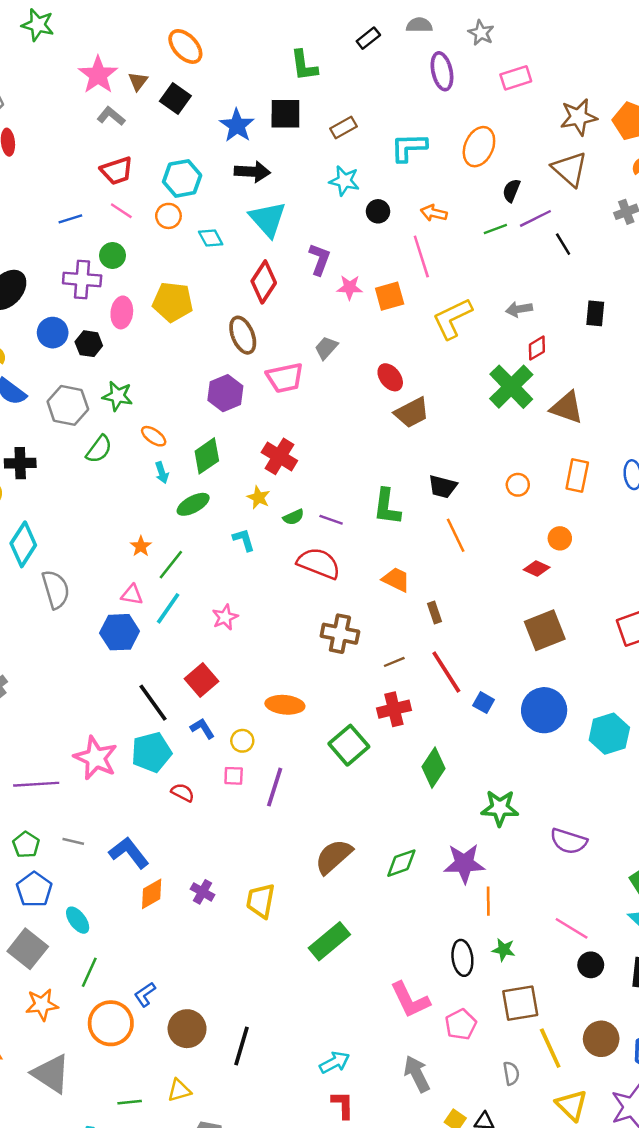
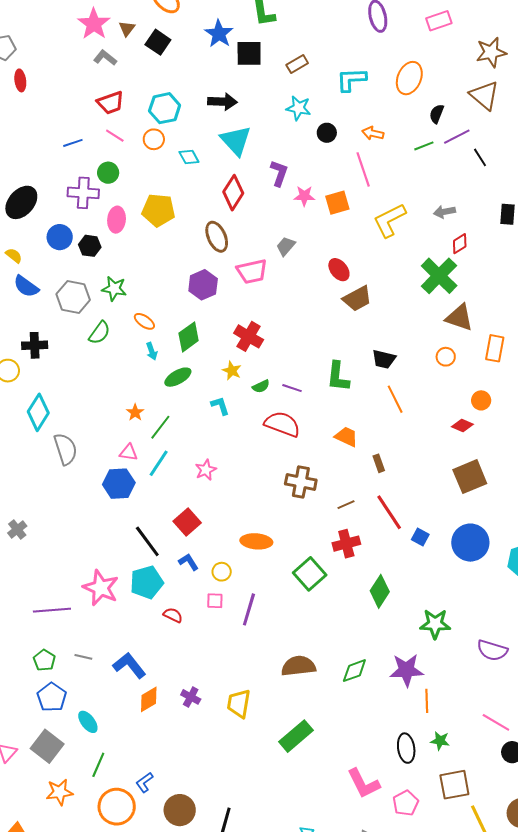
blue star: (237, 126) -> (219, 34), moved
brown triangle: (567, 408) -> (459, 318), moved
brown semicircle: (334, 856) -> (298, 666), turned 36

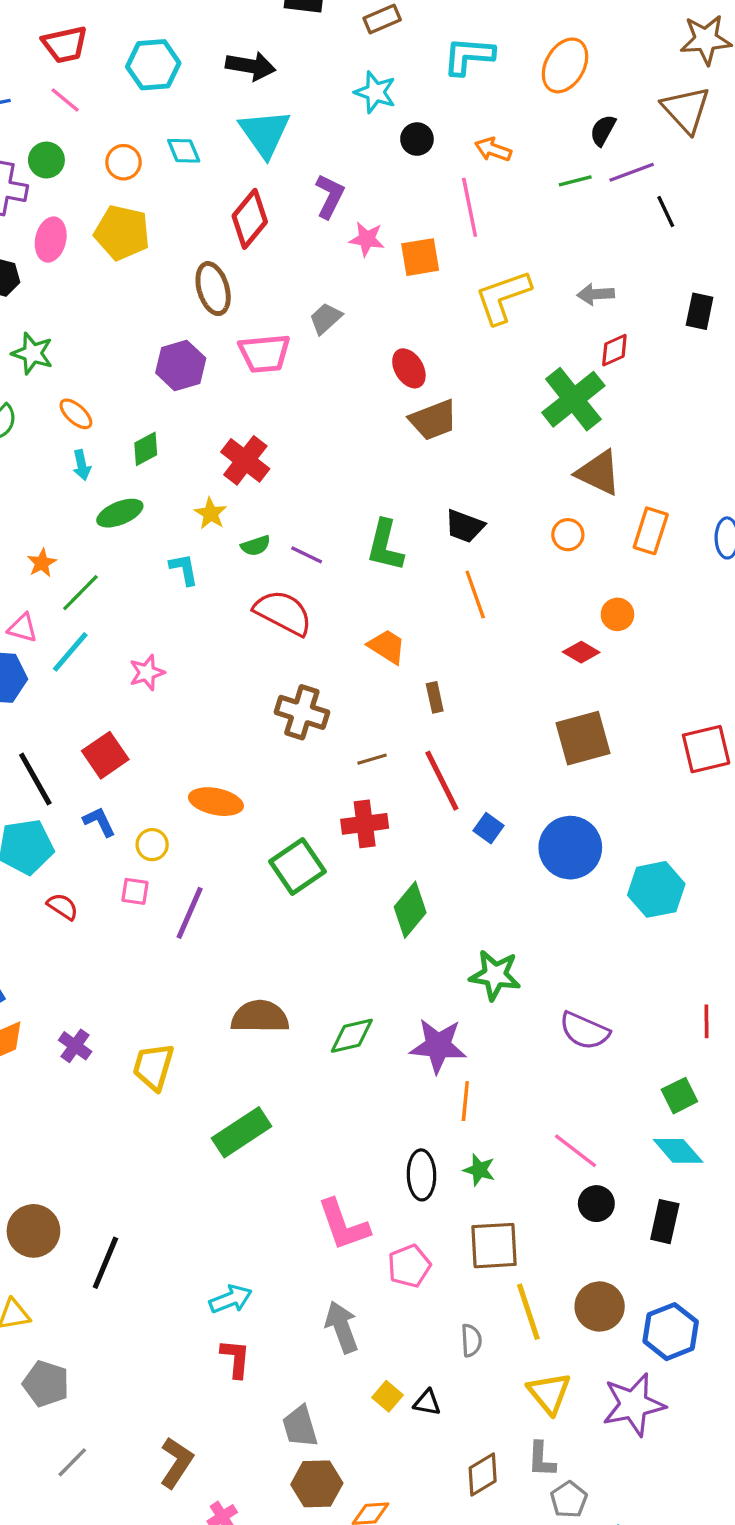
orange circle: (154, 139) -> (123, 162), moved
green diamond: (189, 337) -> (146, 449), size x0.7

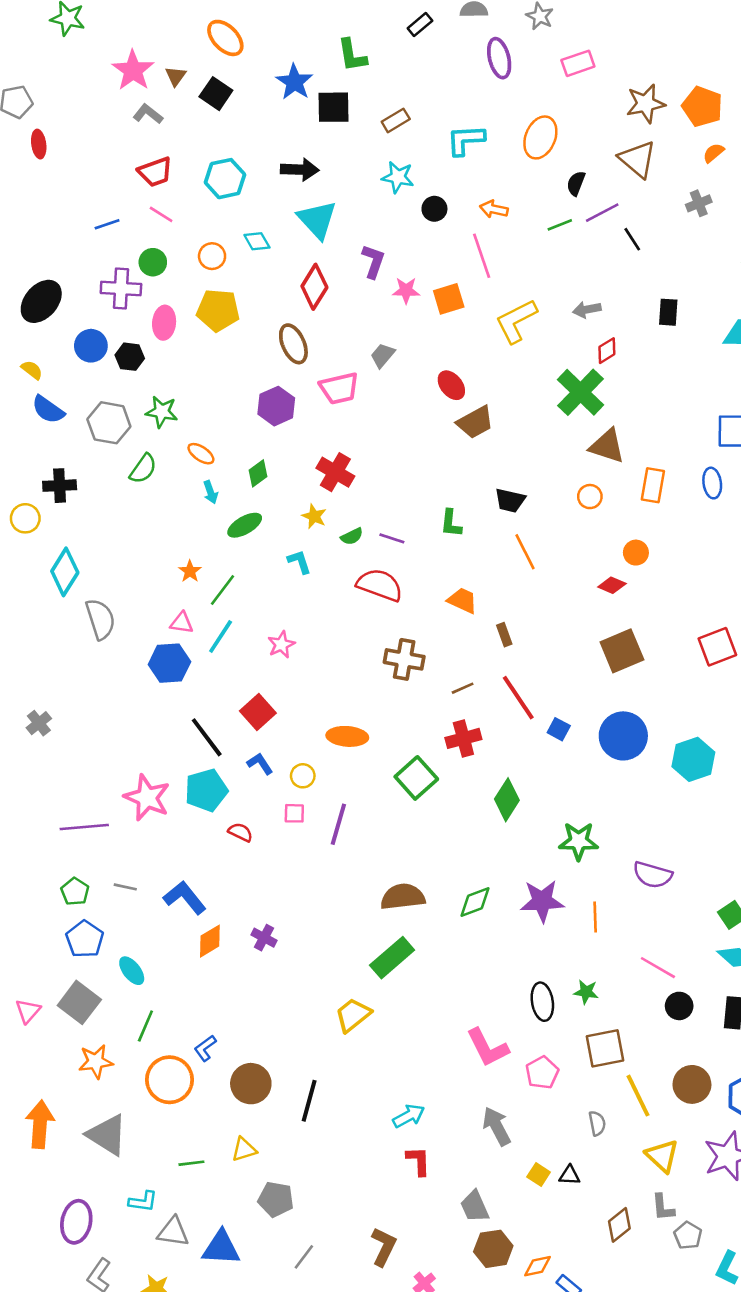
green L-shape: (385, 545) -> (451, 523), size x0.7
yellow trapezoid: (153, 1067) -> (353, 1015), moved, turned 42
orange line: (465, 1101) -> (595, 917), moved
green rectangle: (242, 1132) -> (392, 958), moved

